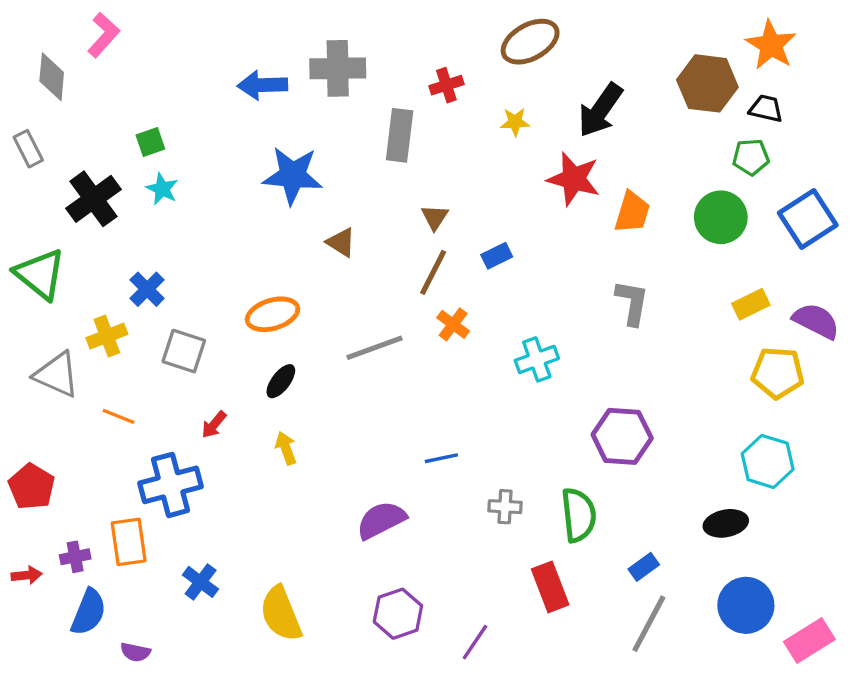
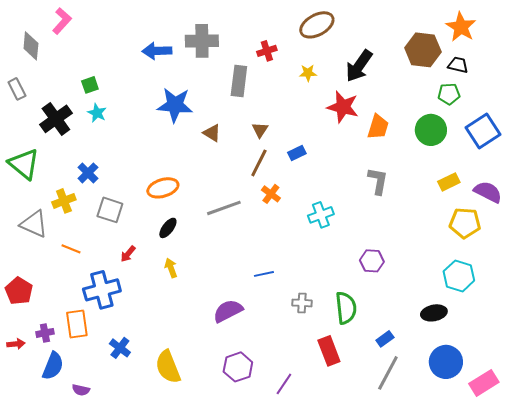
brown triangle: (341, 242) -> (212, 133), moved
purple hexagon: (622, 436) -> (372, 261), size x0.7

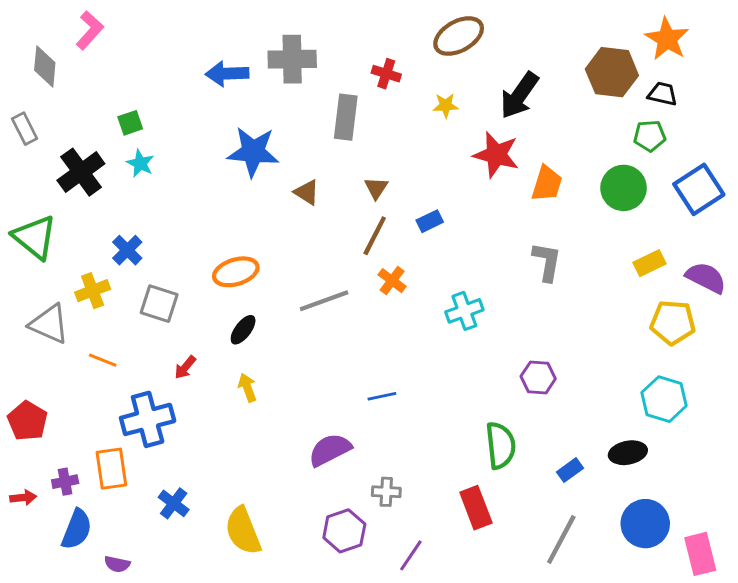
red cross: (267, 51) -> (386, 74), turned 36
gray cross: (302, 303) -> (386, 492), moved
blue rectangle: (385, 339) -> (570, 470), moved
pink rectangle: (484, 383) -> (700, 554), turned -72

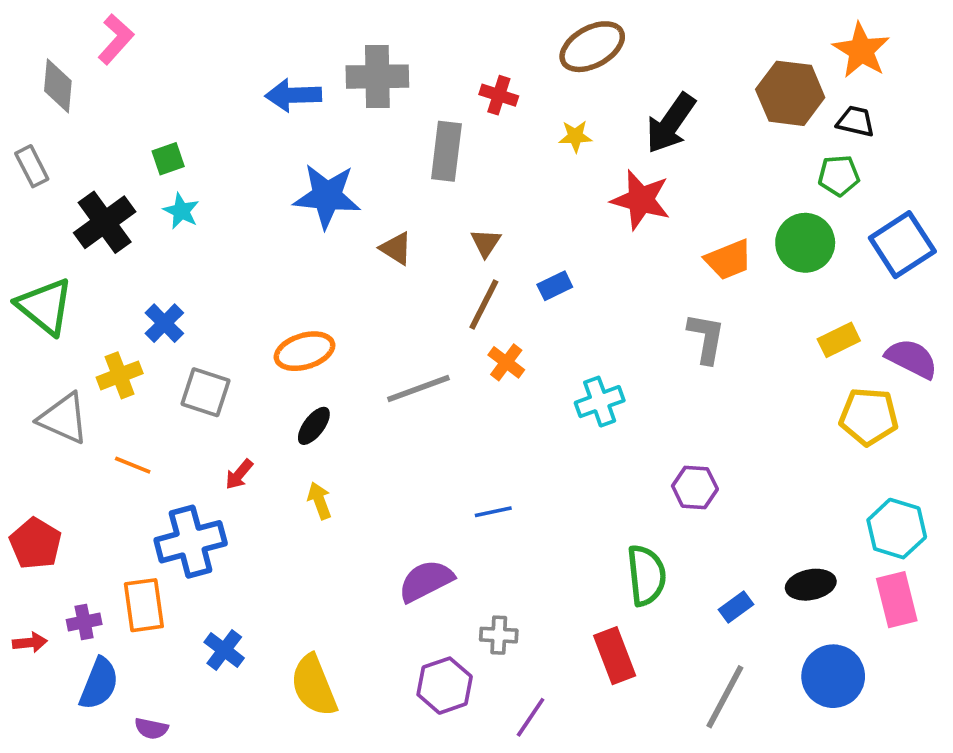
orange trapezoid: (547, 184) -> (729, 260), moved, turned 51
cyan hexagon: (664, 399) -> (897, 529), moved
pink rectangle: (700, 554) -> (897, 600), moved

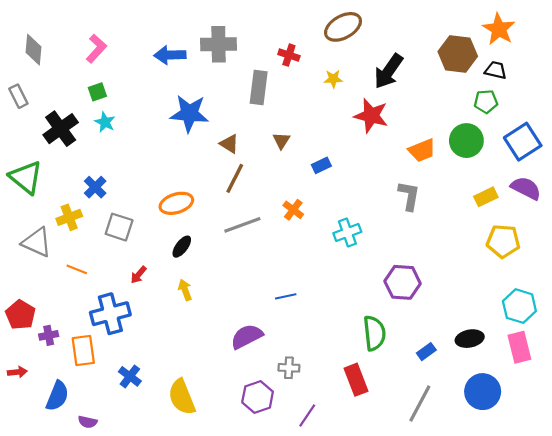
pink L-shape: (116, 39) -> (96, 49), moved
brown line: (484, 304) -> (235, 178), moved
purple semicircle: (912, 359) -> (526, 188), moved
purple hexagon: (695, 488) -> (403, 282), size x1.4
purple cross: (84, 622) -> (49, 335), moved

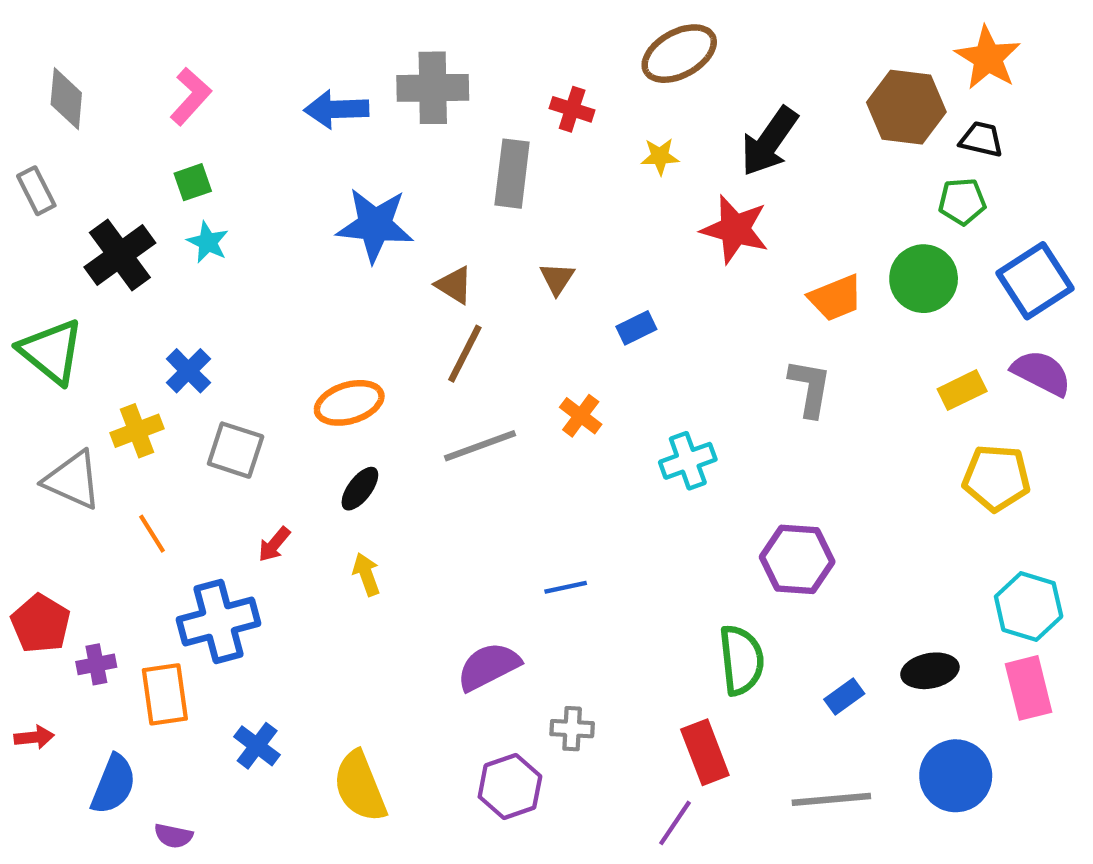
orange line: (77, 269) -> (152, 534), turned 36
gray line: (420, 404) -> (831, 799), turned 57
purple line: (307, 415) -> (675, 823), moved

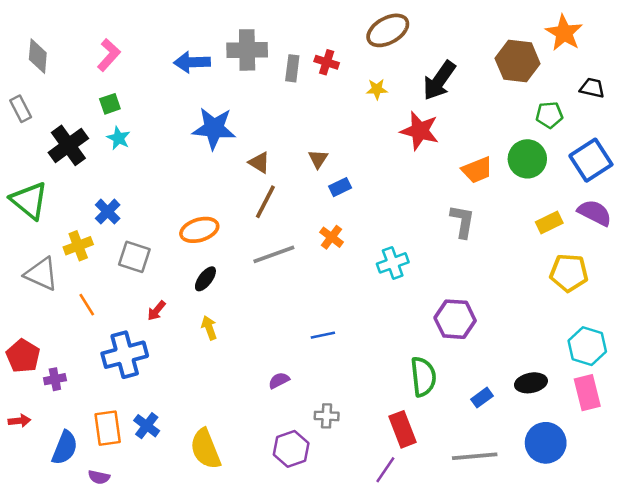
black trapezoid: (981, 139) -> (592, 88), moved
gray rectangle: (512, 174) -> (292, 68), moved, size x0.7
blue rectangle: (636, 328) -> (340, 187), moved
purple semicircle: (488, 666) -> (279, 380), size x0.6
orange rectangle: (165, 694) -> (108, 428), moved

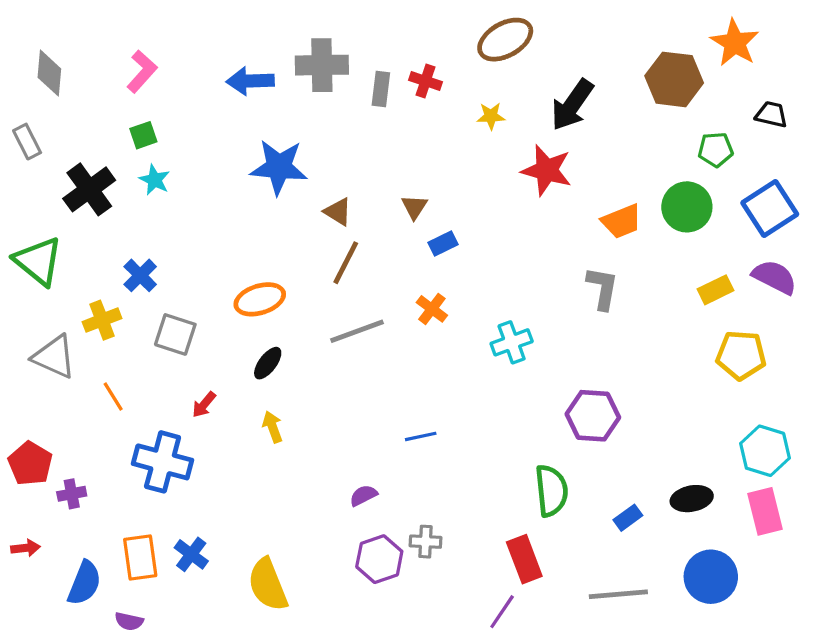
blue cross: (125, 355) -> (163, 462), turned 30
purple hexagon: (291, 449) -> (379, 559), moved

